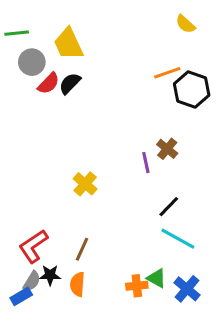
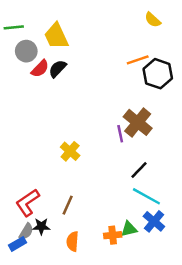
brown cross: (167, 149) -> (138, 122), size x1.6
green triangle: (157, 278) -> (129, 229), turned -42
orange semicircle: (77, 284) -> (73, 241), moved
blue cross: (187, 289) -> (154, 221), moved

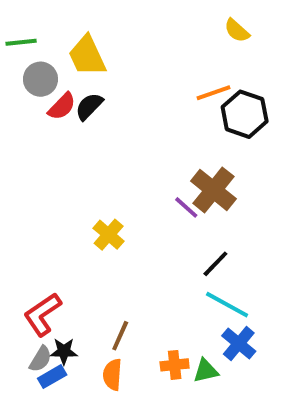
purple line: (120, 134) -> (186, 207), turned -36
brown line: (68, 205) -> (120, 336), moved
green triangle: (129, 229) -> (206, 371), moved
blue rectangle: (17, 244) -> (52, 377), moved

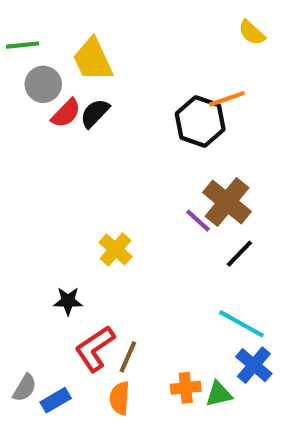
black hexagon: (245, 114) -> (200, 121), moved
black line: (215, 264) -> (239, 254), moved
red L-shape: (42, 314) -> (95, 349), moved
black star: (64, 351) -> (68, 301), moved
gray semicircle: (40, 359) -> (25, 388), moved

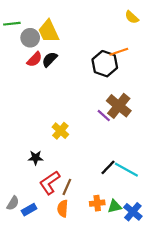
gray circle: (43, 84) -> (30, 38), moved
black line: (239, 254) -> (108, 167), moved
blue cross: (254, 365) -> (133, 212), moved

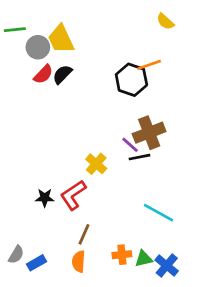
brown cross: (119, 106) -> (149, 133), turned 30
yellow cross: (60, 131) -> (96, 164), moved
black line: (108, 167) -> (140, 157), moved, turned 35
red L-shape: (50, 183) -> (73, 195), moved

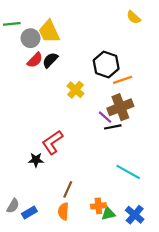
orange line: (149, 65) -> (123, 80), moved
yellow cross: (96, 164) -> (75, 90), moved
red L-shape: (73, 195) -> (52, 142), moved
green triangle: (144, 259) -> (108, 214), moved

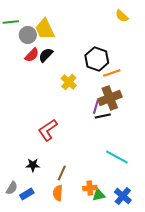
purple line: (105, 117) -> (96, 107), turned 64
black star: (36, 160) -> (33, 165), moved

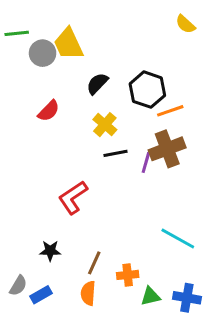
red semicircle: (32, 55) -> (49, 111), moved
black semicircle: (46, 55) -> (97, 83), moved
black line: (103, 116) -> (115, 153), moved
orange cross: (90, 188) -> (128, 275), moved
blue cross: (123, 196) -> (187, 298), turned -30

